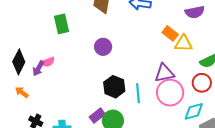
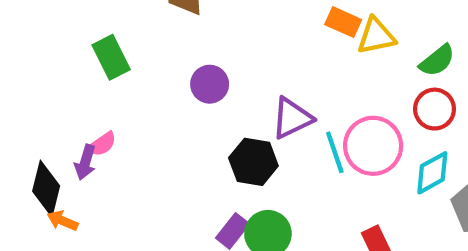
black diamond: (19, 62) -> (46, 189), moved
purple triangle: (164, 73) -> (292, 118), moved
cyan line: (138, 93) -> (335, 152), moved

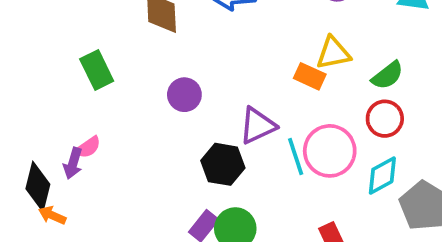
orange rectangle: (343, 22) -> (310, 76), moved

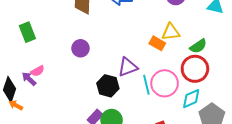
green rectangle: (97, 70) -> (27, 32), moved
purple circle: (184, 95) -> (80, 48), moved
red circle: (385, 119) -> (195, 69), size x1.4
purple arrow: (73, 163) -> (29, 79), turned 112

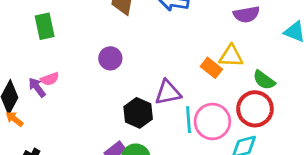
green semicircle: (198, 46) -> (264, 80), turned 60

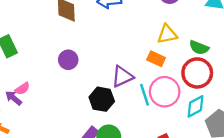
orange rectangle: (211, 68) -> (156, 59), moved

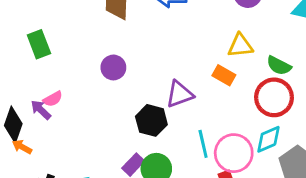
pink circle: (165, 92) -> (234, 153), moved
cyan line: (145, 95) -> (203, 144), moved

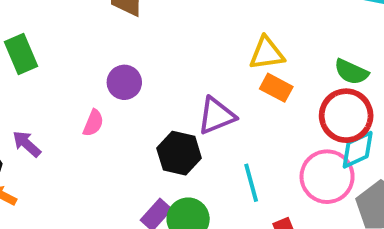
yellow triangle: (240, 46) -> (267, 53), moved
pink semicircle: (53, 99) -> (93, 123), moved, turned -36
cyan diamond: (268, 139) -> (358, 150), moved
pink circle: (234, 153) -> (327, 177), moved

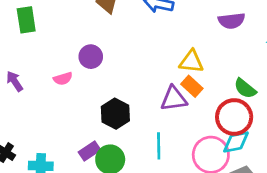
purple triangle: (216, 116) -> (174, 99), moved
pink semicircle: (93, 123) -> (63, 79), turned 36

